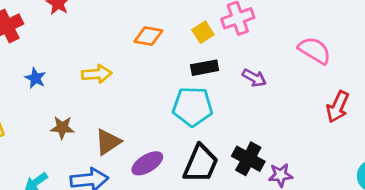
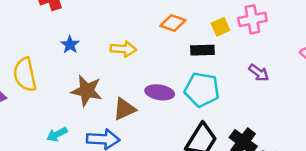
black rectangle: (205, 68) -> (202, 50), moved
brown star: (62, 128) -> (87, 91), size x1.5
purple ellipse: (147, 163) -> (160, 92), moved, turned 32

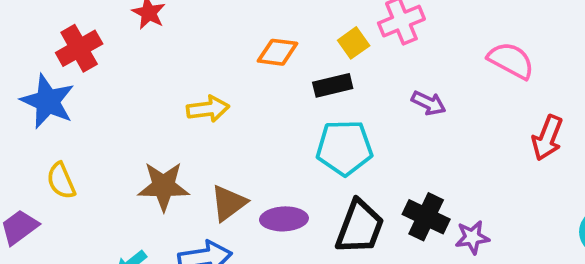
blue star: (70, 45) -> (48, 101), moved, size x1.8
yellow semicircle: (25, 75) -> (61, 181), size x0.7
purple ellipse: (160, 92) -> (284, 219), moved

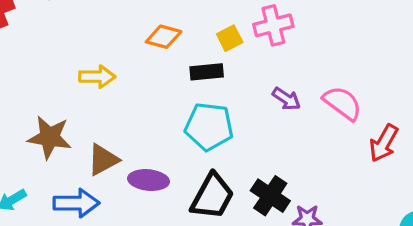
pink semicircle: (511, 61) -> (343, 103), moved

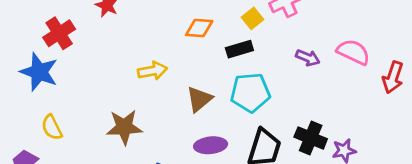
brown triangle: (103, 160) -> (199, 99), moved

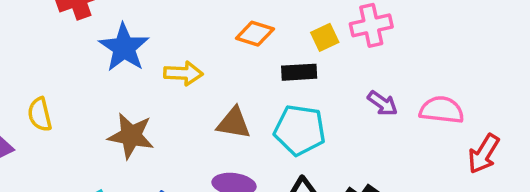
pink semicircle: (353, 52) -> (442, 110), turned -32
blue star: (39, 72) -> (124, 48), moved
brown triangle: (199, 99) -> (234, 123), turned 36

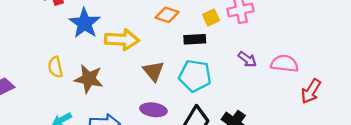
yellow arrow: (183, 73) -> (122, 40), size x1.4
yellow semicircle: (40, 114) -> (55, 67), moved
brown triangle: (234, 123) -> (153, 71), turned 40

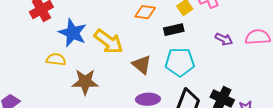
yellow arrow: (122, 40) -> (109, 42), turned 44
yellow semicircle: (55, 67) -> (56, 59), moved, turned 120

